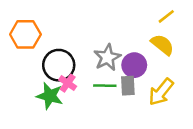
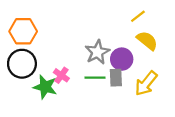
yellow line: (166, 16) -> (138, 16), moved
black circle: (59, 65) -> (22, 64), moved

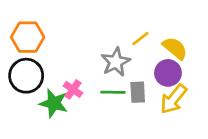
yellow line: (138, 16) -> (140, 39), moved
purple circle: (122, 59) -> (168, 73), moved

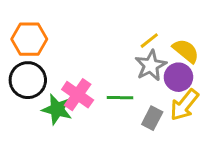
gray star: (116, 62) -> (151, 65), moved
pink cross: (73, 89) -> (78, 95), size x1.5
gray rectangle: (138, 92) -> (152, 118), moved, turned 30

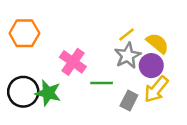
black circle: (28, 80) -> (23, 92), moved
pink cross: (78, 95) -> (73, 62), moved

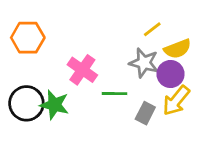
yellow line: (126, 35) -> (152, 29), moved
yellow semicircle: (157, 43) -> (177, 49), turned 120
gray star: (128, 56) -> (144, 63), turned -30

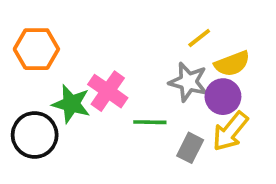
green star: (54, 105) -> (71, 104), moved

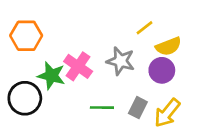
gray star: (188, 82) -> (121, 61), moved
green line: (150, 122) -> (102, 108), moved
yellow arrow: (230, 131) -> (167, 113), moved

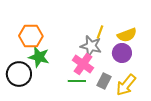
yellow line: (145, 28) -> (100, 32), moved, turned -32
orange hexagon: (26, 36) -> (31, 36), moved
pink cross: (78, 66) -> (83, 64), moved

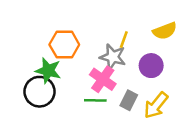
yellow semicircle: (127, 35) -> (165, 31), moved
orange hexagon: (31, 36) -> (64, 45), moved
black circle: (19, 74) -> (40, 92), moved

